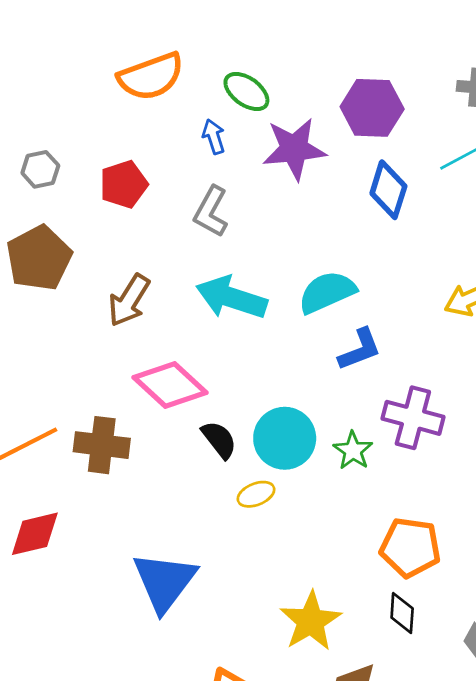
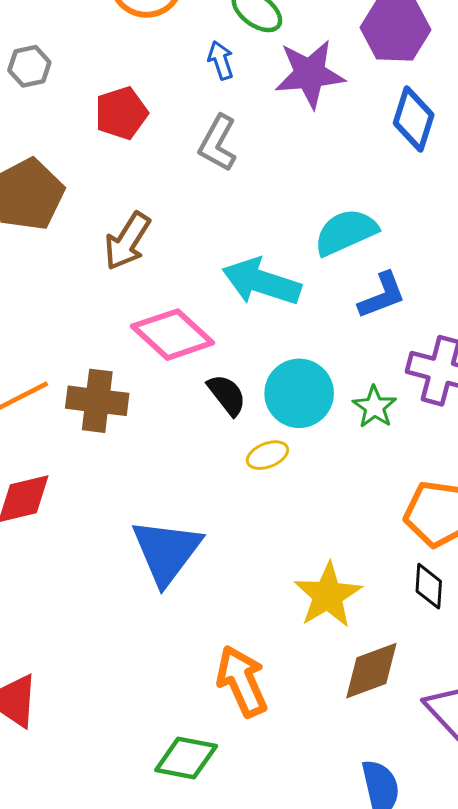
gray hexagon: (40, 169) -> (29, 66), moved
cyan arrow: (231, 298) -> (261, 282), moved

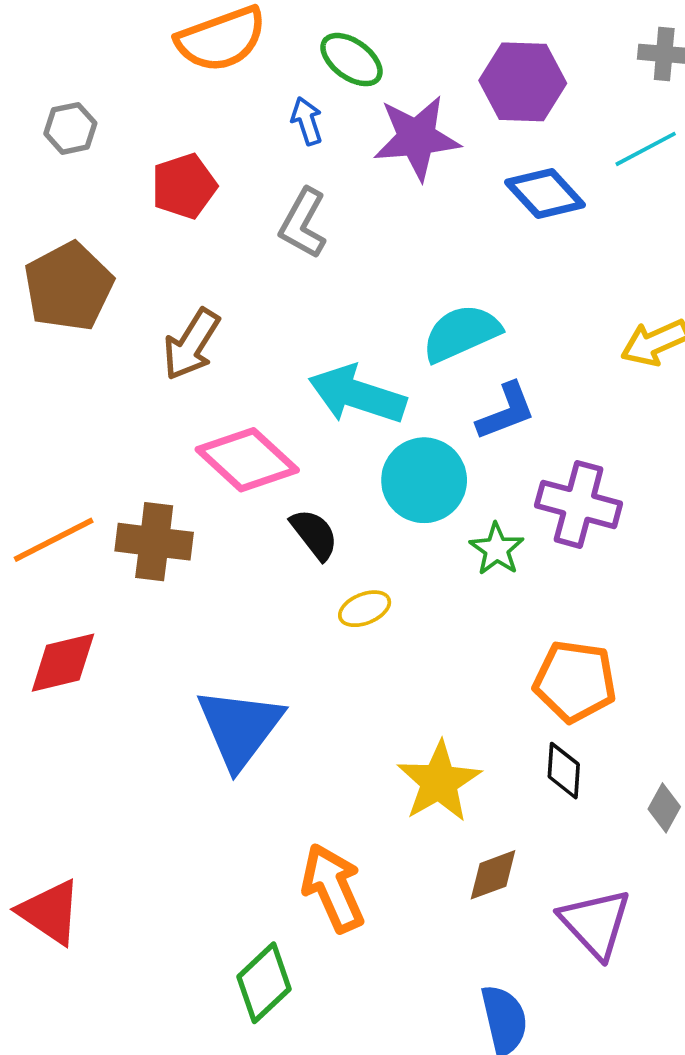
blue diamond: (414, 119) -> (545, 194), turned -60
cyan circle: (299, 393) -> (424, 480), moved
brown diamond: (371, 671) -> (493, 875), size x0.7
green diamond: (186, 758) -> (264, 983), turned -54

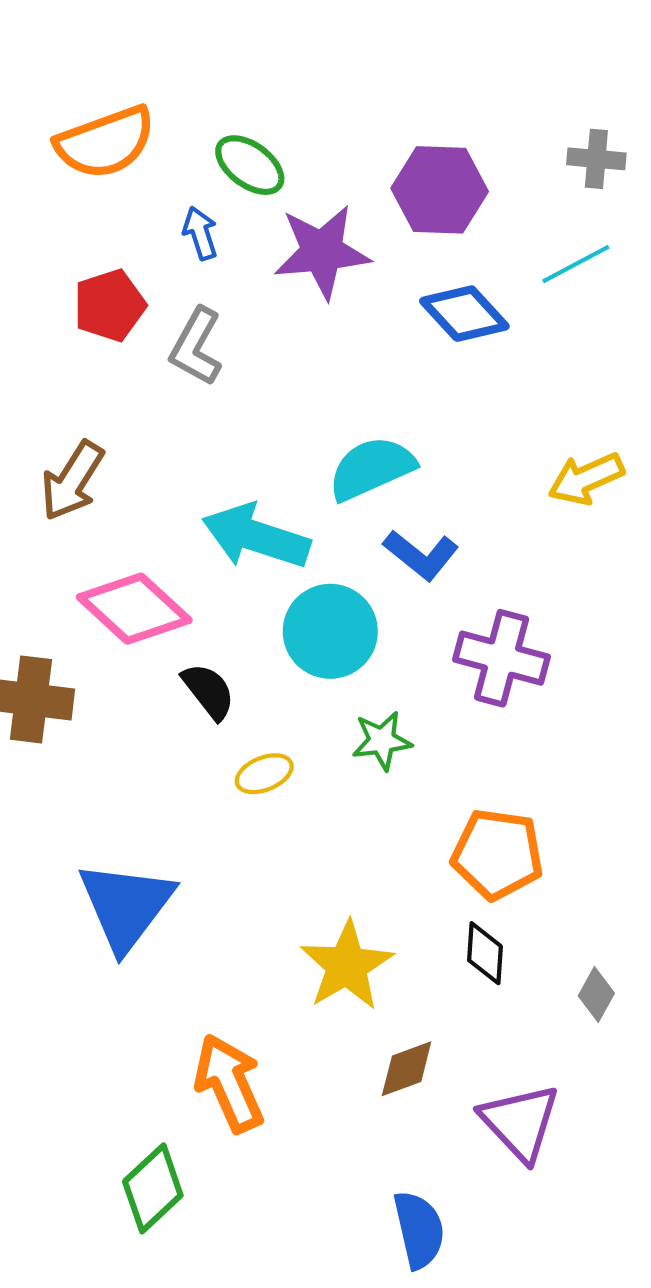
red pentagon: (184, 186) -> (109, 305), moved
blue L-shape: (506, 411) -> (421, 555), turned 60
green star: (497, 549) -> (382, 741), moved, turned 30

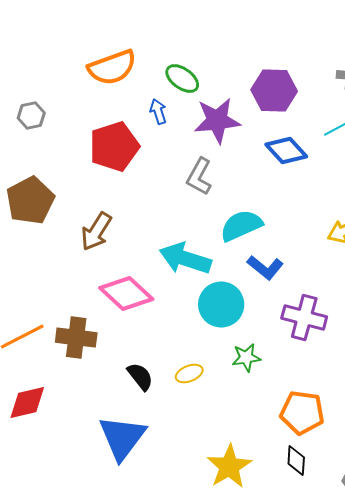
red pentagon: (109, 305) -> (114, 146), size x1.4
gray L-shape: (196, 347) -> (199, 176), moved
black semicircle: (209, 691) -> (140, 376), moved

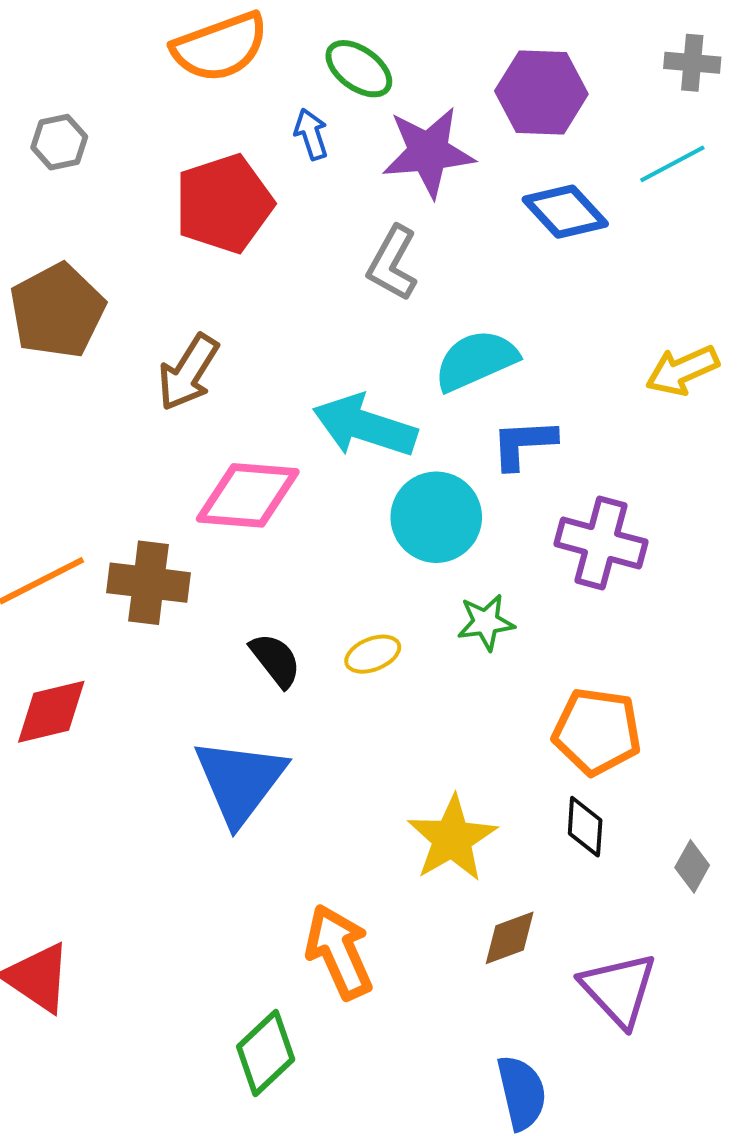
blue L-shape: (265, 268) -> (524, 444), turned 138
pink diamond: (126, 294) -> (248, 495), turned -38

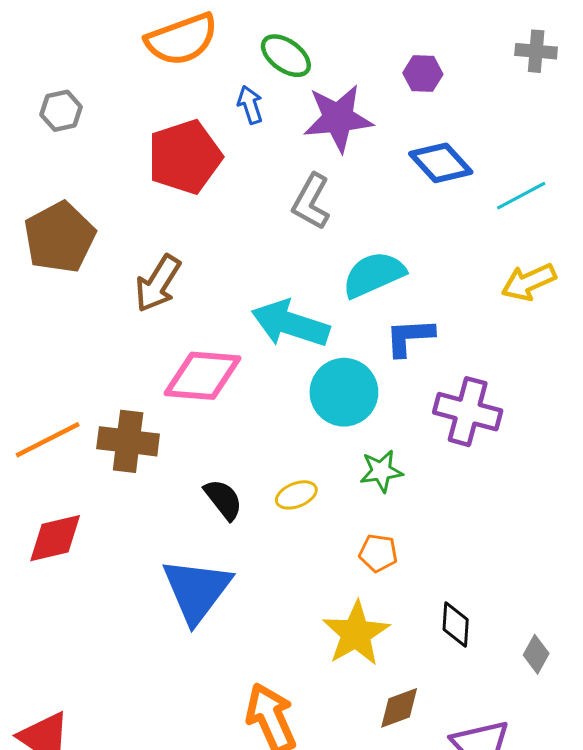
purple hexagon: (541, 93) -> (423, 74), size x0.6
cyan line: (672, 164) -> (521, 196), moved
orange pentagon: (597, 731) -> (378, 553), moved, size x0.6

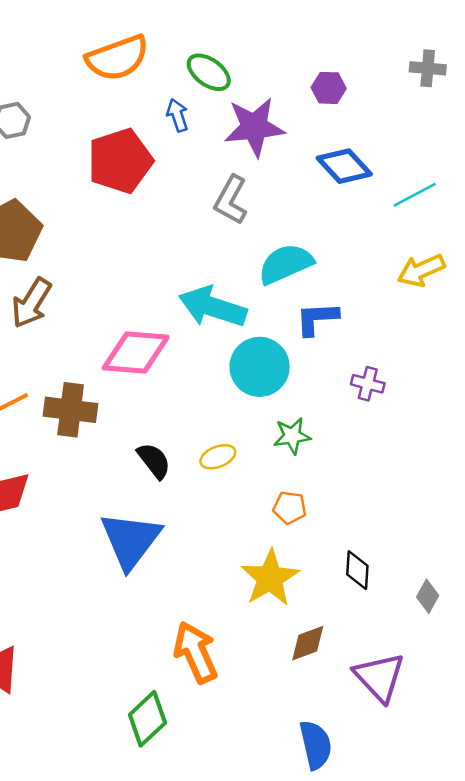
brown arrow: (158, 283) -> (31, 303), moved
purple cross: (468, 412) -> (368, 384), size x0.6

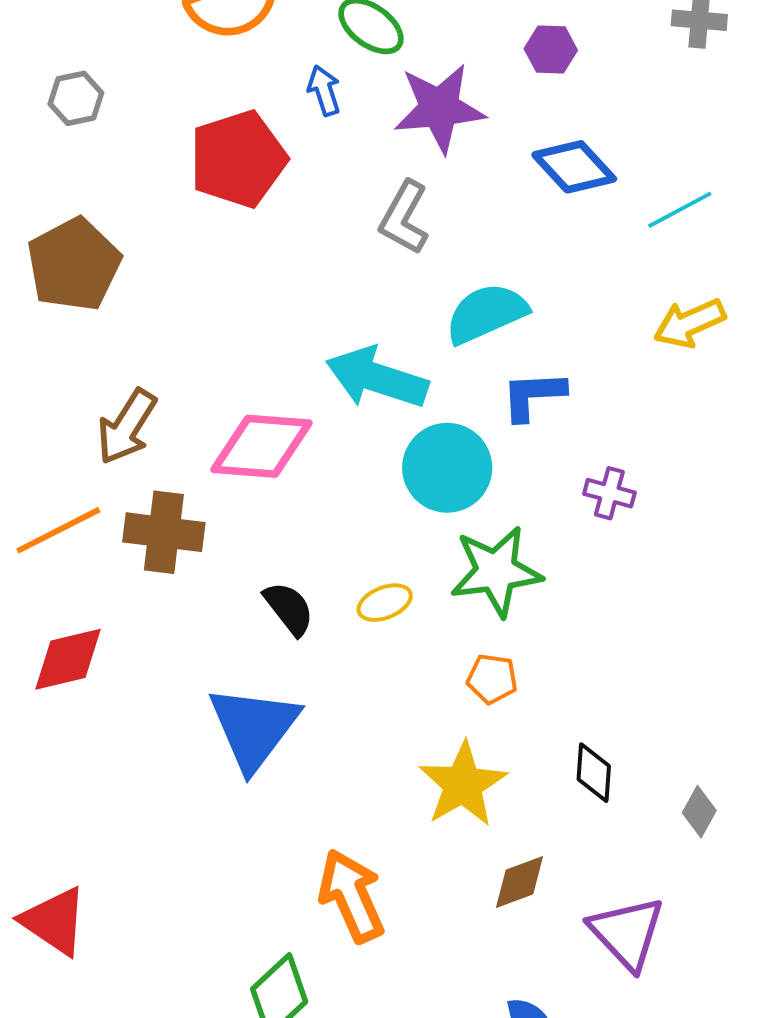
brown arrow: (31, 303) -> (127, 427), moved
green star: (292, 436) -> (496, 571), size x1.6

